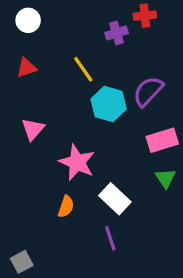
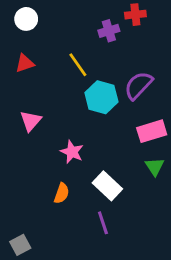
pink star: (77, 162) -> (72, 152), size x0.7

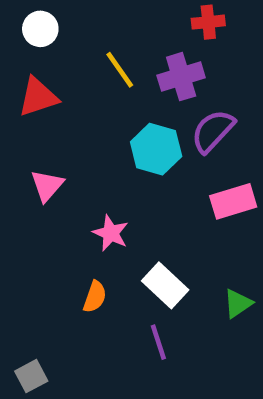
purple cross: (109, 31) -> (181, 77), moved, size x1.4
red triangle: (25, 63) -> (38, 97), size x1.4
yellow line: (78, 65) -> (120, 70), moved
green triangle: (155, 167) -> (238, 303), moved, turned 30

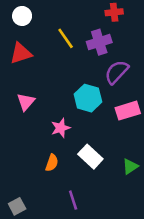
cyan hexagon: (156, 149) -> (88, 98), moved
pink star: (111, 233) -> (61, 128), turned 30
purple line: (158, 342) -> (73, 200), moved

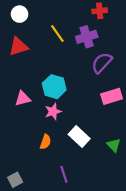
cyan hexagon: (88, 98) -> (54, 87), moved
pink triangle: (26, 102) -> (23, 99), moved, turned 35
green triangle: (130, 167) -> (114, 145), turned -40

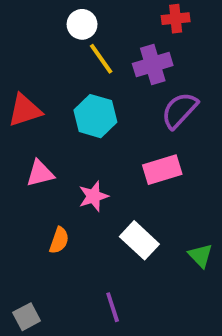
white circle: (19, 14) -> (82, 24), moved
red triangle: (18, 47) -> (25, 110), moved
cyan hexagon: (54, 87) -> (95, 116), moved
pink rectangle: (112, 96) -> (162, 170), moved
orange semicircle: (45, 142) -> (59, 240), moved

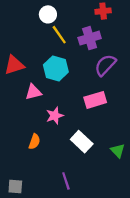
pink triangle: (40, 173) -> (33, 92), moved
gray square: (27, 317) -> (15, 187), turned 32

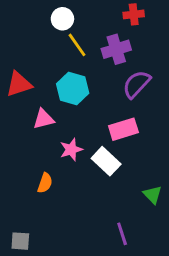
white rectangle: (82, 142) -> (106, 161), moved
purple line: (66, 181) -> (122, 234), moved

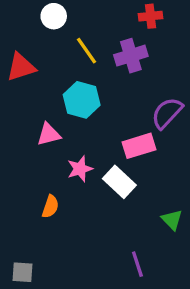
white circle: (62, 19) -> (54, 16), moved
red triangle: (19, 84) -> (21, 67), moved
purple semicircle: (137, 84) -> (167, 113), moved

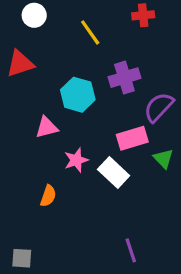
white circle: (54, 16) -> (34, 15), moved
yellow line: (87, 51) -> (90, 32), moved
purple cross: (131, 56) -> (124, 78), moved
green triangle: (172, 220) -> (163, 159), moved

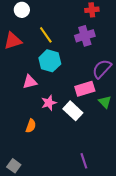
yellow line: (90, 32) -> (46, 35), moved
purple cross: (124, 78) -> (85, 36), moved
gray square: (22, 258) -> (14, 166), turned 32

